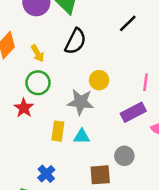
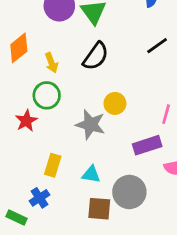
yellow rectangle: (58, 131) -> (53, 165), moved
cyan triangle: (82, 137) -> (91, 174), moved
gray circle: (124, 156) -> (129, 192), size x1.5

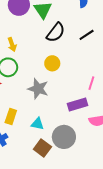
black semicircle: (96, 56) -> (56, 32), moved
yellow circle: (115, 103) -> (52, 63), moved
brown square: (99, 209) -> (42, 148), turned 30

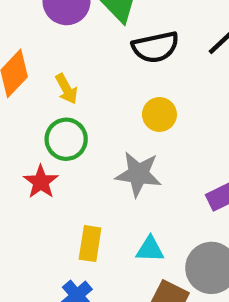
black semicircle: (56, 32) -> (155, 47), turned 50

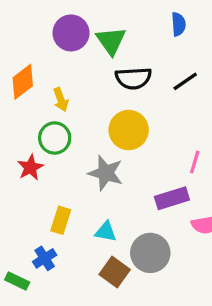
yellow circle: (159, 114) -> (129, 130), size x1.5

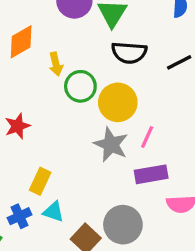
green circle: (55, 138) -> (80, 86), moved
pink line: (195, 162) -> (147, 137), moved
gray star: (106, 173) -> (111, 144), moved
cyan triangle: (106, 232) -> (53, 212), moved

